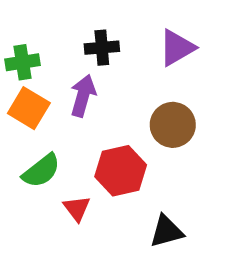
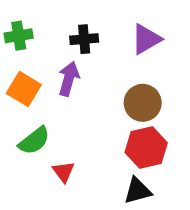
green cross: (23, 62) -> (19, 36), moved
red hexagon: (121, 171) -> (146, 148), moved

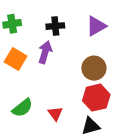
green semicircle: (34, 141) -> (22, 108), moved
red triangle: (63, 172) -> (55, 114), moved

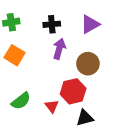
purple arrow: (45, 52) -> (59, 49), moved
red hexagon: (96, 98) -> (73, 91), moved

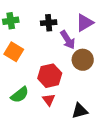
purple arrow: (59, 49) -> (68, 40), moved, turned 132
red hexagon: (73, 91) -> (50, 76), moved

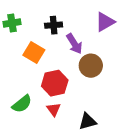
purple triangle: (85, 23) -> (105, 22), moved
orange square: (14, 52) -> (34, 52), moved

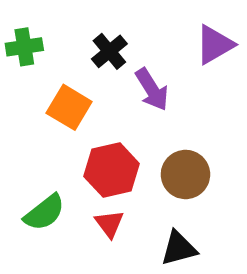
black cross: (54, 25) -> (109, 51), turned -35
brown circle: (91, 66) -> (185, 174), moved

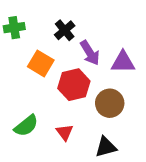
purple triangle: (215, 45) -> (123, 62), moved, turned 30
red hexagon: (112, 170) -> (74, 85), moved

